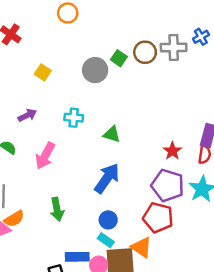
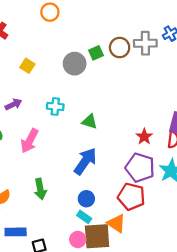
green square: (119, 58) -> (96, 53), turned 32
blue rectangle: (77, 257) -> (16, 232), moved

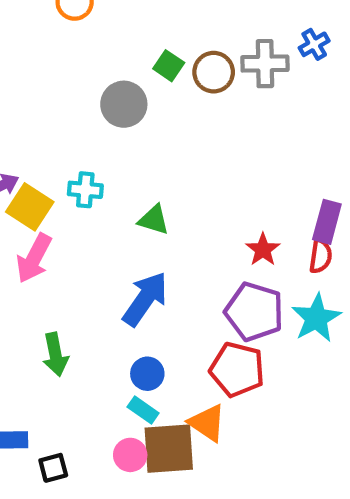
green square: (96, 53) -> (169, 66), moved, turned -32
yellow square: (27, 66) -> (30, 207), moved, size x1.5

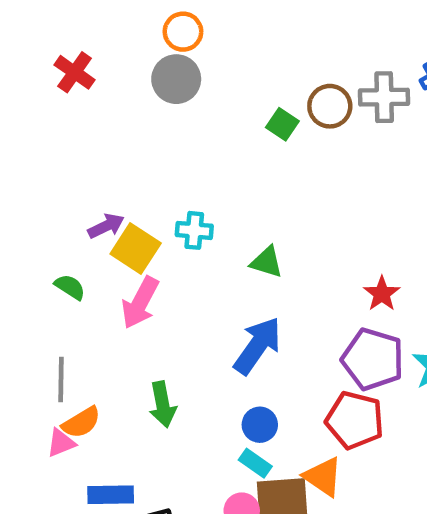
green square: (169, 66) -> (282, 124), moved
gray circle: (124, 104) -> (176, 79), moved

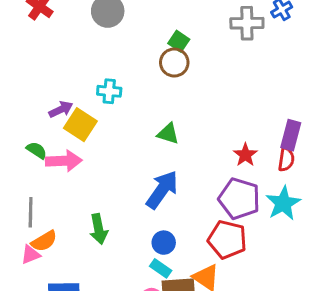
brown circle: (330, 106) -> (174, 63), moved
cyan cross: (194, 230) -> (109, 91), moved
pink arrow: (140, 303) -> (64, 161), moved, turned -120

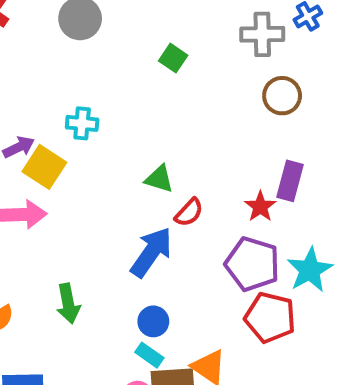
brown circle: (174, 63) -> (282, 96), moved
purple rectangle: (291, 135) -> (290, 181), moved
red semicircle: (286, 159) -> (189, 213), moved, turned 35
red pentagon: (227, 240) -> (270, 317), moved

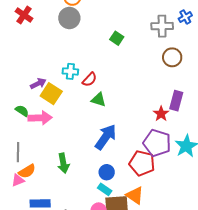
green triangle: (159, 179) -> (99, 100), moved
red semicircle: (189, 213) -> (90, 79), moved
red pentagon: (270, 317) -> (142, 163), moved

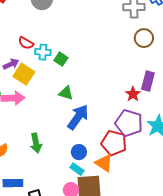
green square: (117, 38) -> (61, 59), moved
red semicircle: (90, 79) -> (26, 43), moved, turned 77
green triangle: (99, 100) -> (66, 93), moved
orange triangle: (135, 195) -> (104, 163), moved

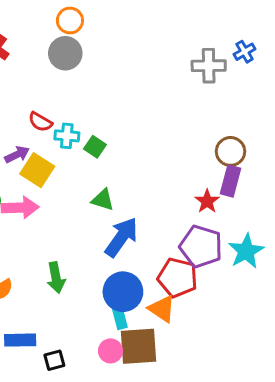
brown circle: (144, 38) -> (230, 151), moved
blue circle: (79, 152) -> (123, 292), size x1.6
cyan rectangle: (77, 169) -> (120, 318), turned 40

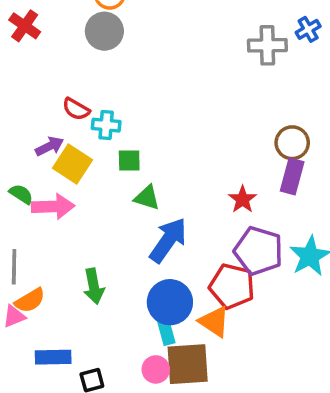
green square: (95, 147) -> (129, 160), moved, turned -35
red star: (207, 201) -> (243, 199), moved

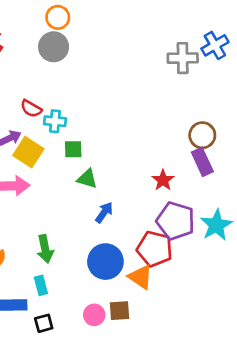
blue cross: (308, 29) -> (215, 45), size x1.4
purple rectangle: (292, 176) -> (202, 162), turned -40
blue arrow: (168, 240) -> (104, 212), size x0.6
cyan rectangle: (166, 332) -> (41, 285), moved
brown square: (188, 364) -> (119, 311), size x0.6

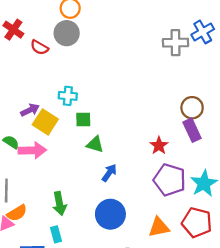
red semicircle: (31, 109) -> (39, 47), moved
red pentagon: (155, 249) -> (197, 222), moved
orange triangle: (141, 277) -> (159, 227), moved, turned -45

